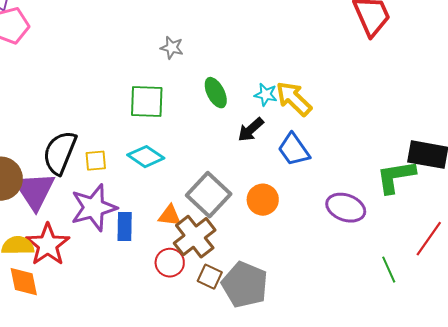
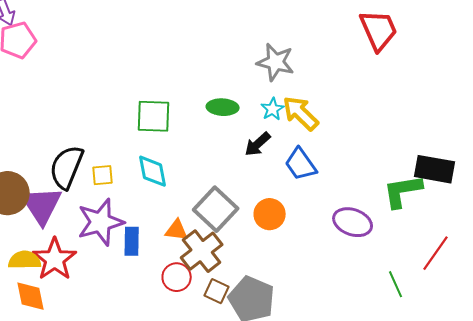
gray star: (172, 48) -> (276, 62), moved, size x1.6
green ellipse: (216, 93) -> (223, 107), turned -60
cyan star: (266, 95) -> (273, 109), turned 30
cyan diamond: (146, 157) -> (153, 171), turned 45

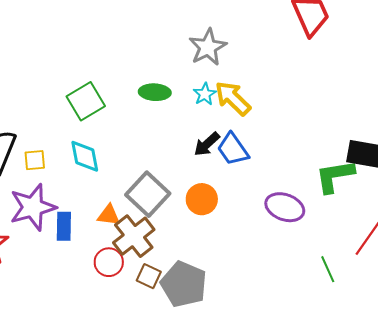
gray star: (276, 62) -> (208, 47), turned 30
green square: (154, 116) -> (86, 101), turned -33
black arrow: (258, 144) -> (207, 144), moved

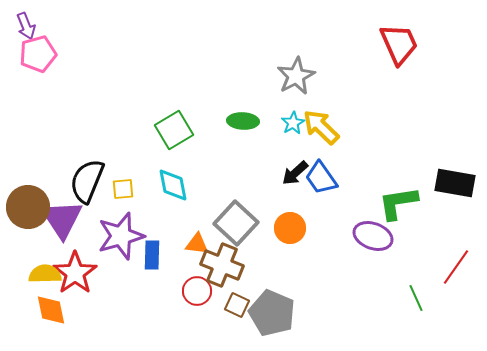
green L-shape: (335, 176) -> (398, 203), moved
brown cross: (134, 236) -> (222, 265), turned -30

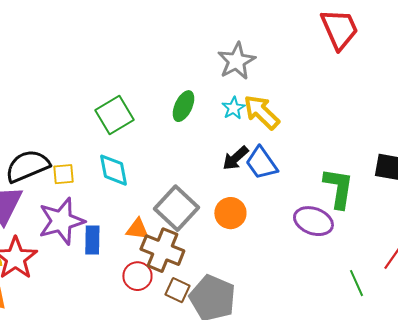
green ellipse: (243, 121) -> (183, 106), turned -68
black semicircle: (87, 181) -> (27, 166), turned 45
green L-shape: (398, 203) -> (338, 188), turned 108

